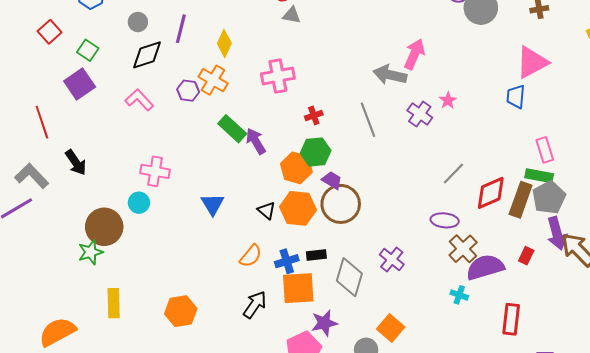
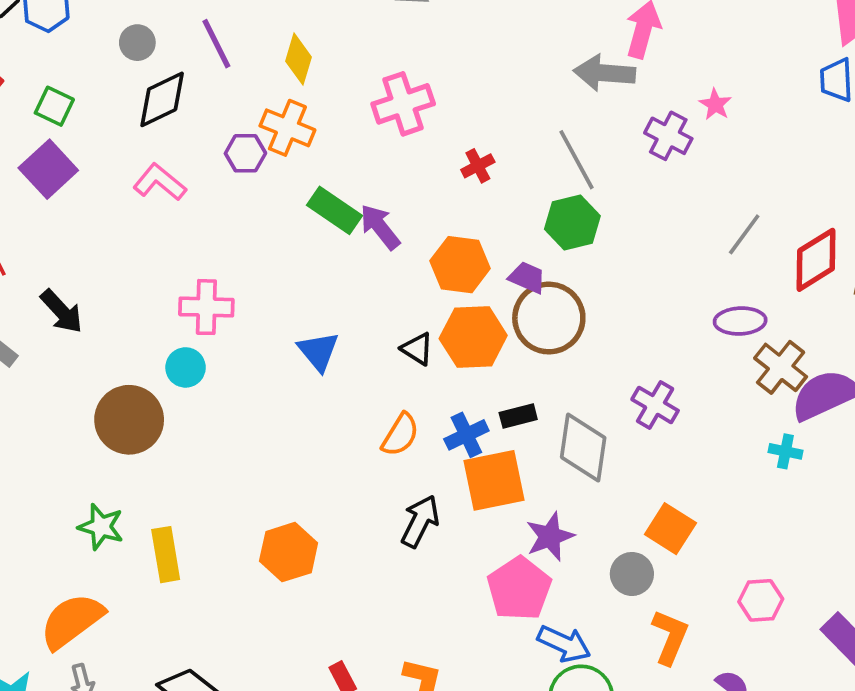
purple line: (181, 29) -> (216, 44), turned -32
green hexagon: (316, 152) -> (572, 222), moved
green star: (91, 252) -> (101, 527), moved, turned -30

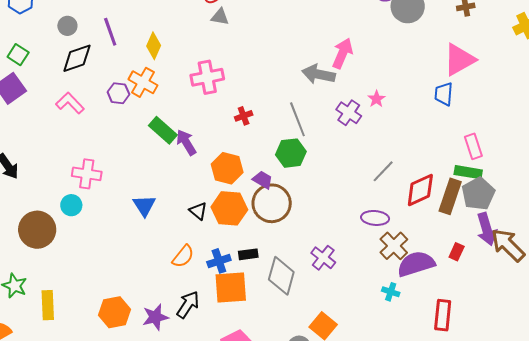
purple star: (550, 537) -> (155, 317), moved

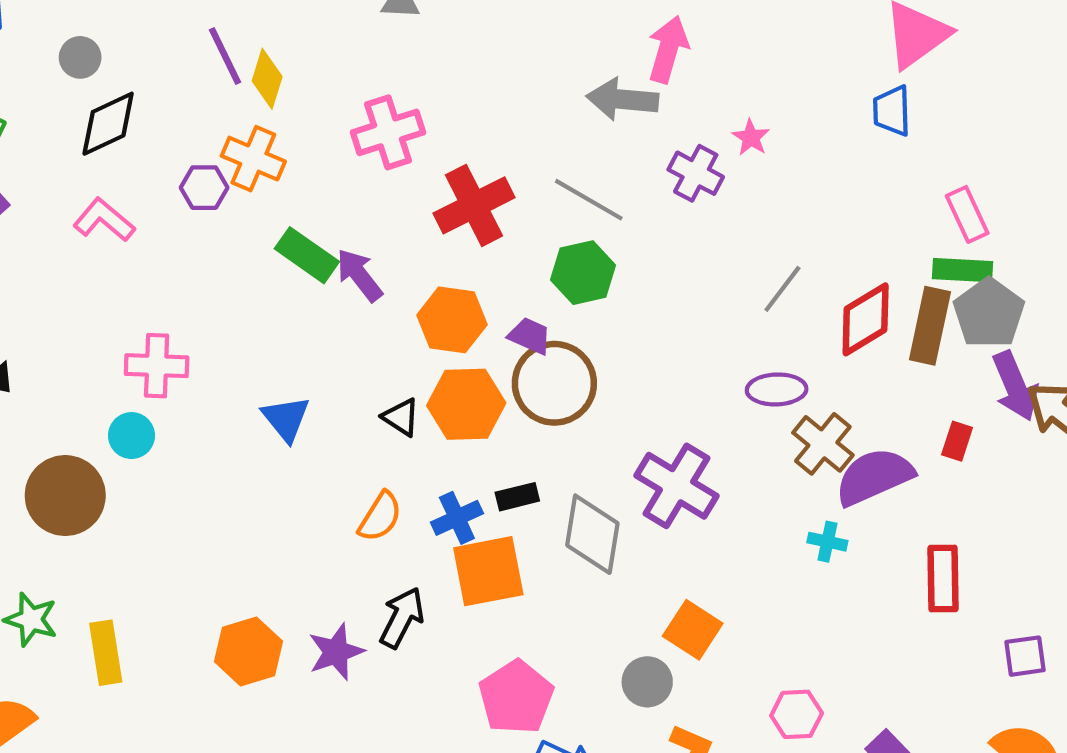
purple line: (110, 32) -> (225, 56), moved
red cross: (244, 116) -> (474, 205), size x2.0
gray line: (297, 119) -> (589, 200), turned -32
purple cross: (323, 258) -> (677, 486), size x1.5

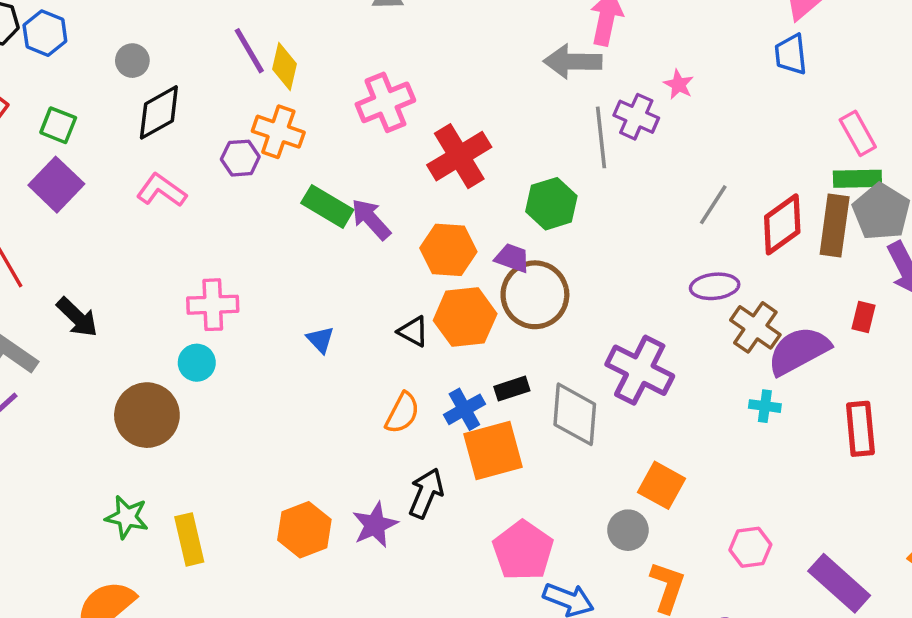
gray line: (589, 200) -> (601, 137), moved, turned 58
blue triangle: (286, 419) -> (320, 340), size x0.7

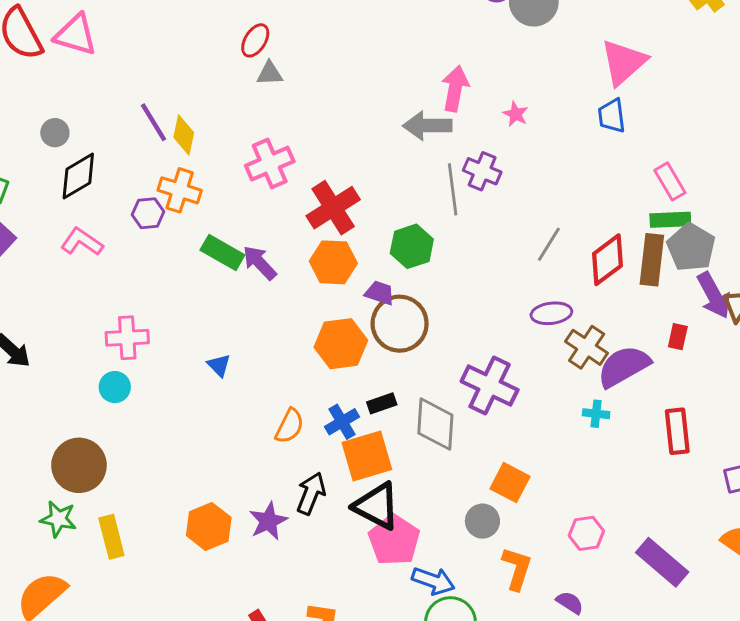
pink star: (679, 84) -> (515, 114), moved
orange hexagon: (448, 250) -> (333, 262), moved
black triangle: (413, 331) -> (377, 506), moved, size x1.8
brown circle: (147, 415) -> (79, 465), moved

